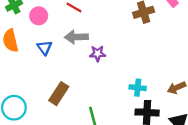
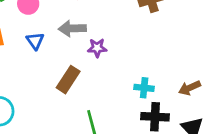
brown rectangle: (59, 94) -> (68, 80), moved

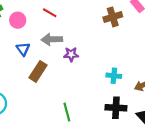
brown rectangle: (68, 80) -> (38, 71), moved
cyan cross: (144, 88) -> (114, 76), moved

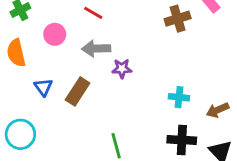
pink circle: (18, 20) -> (55, 34), moved
blue triangle: (23, 49) -> (43, 87), moved

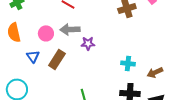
pink circle: (55, 34) -> (46, 33), moved

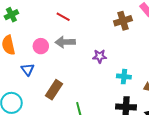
purple star: (88, 43) -> (100, 56), moved
brown rectangle: (57, 59) -> (54, 90), moved

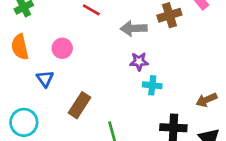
gray arrow: (65, 42) -> (134, 28), moved
cyan cross: (124, 77) -> (152, 85), moved

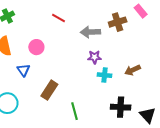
brown arrow: (207, 100) -> (133, 70), moved

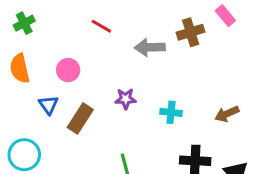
purple star: (95, 57) -> (126, 99), moved
brown arrow: (133, 70) -> (227, 114), moved
brown rectangle: (49, 90) -> (80, 118), moved

